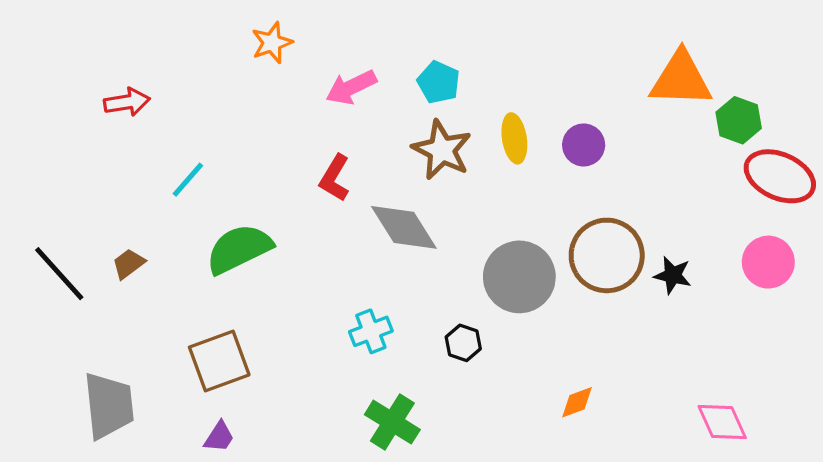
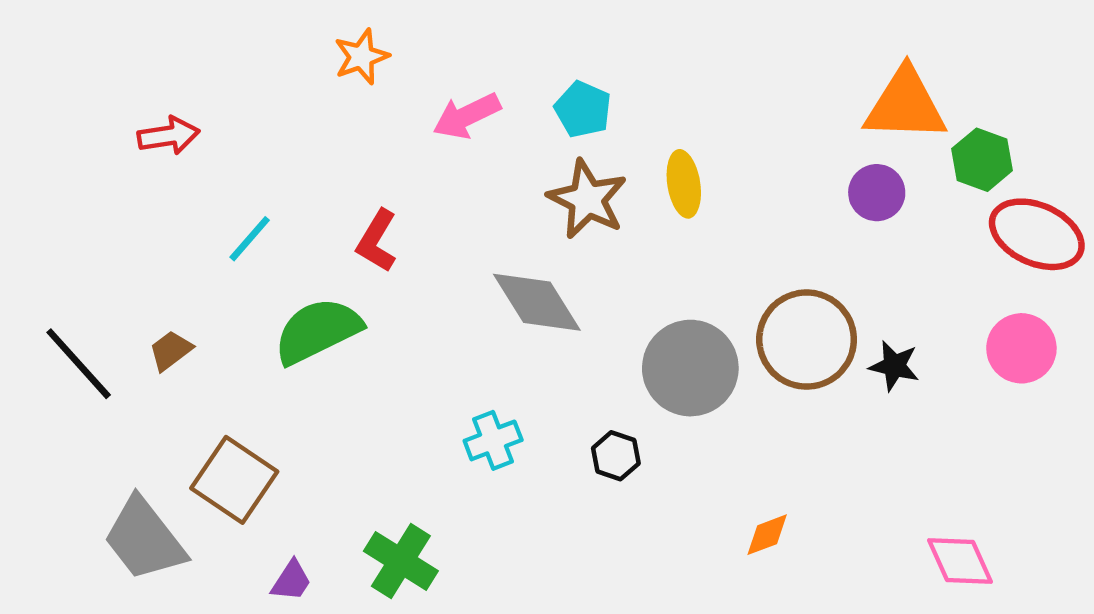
purple circle: (584, 145) -> (877, 193), moved
red L-shape: (335, 178) -> (377, 241), moved
brown square: (219, 361) -> (234, 480), moved, turned -36
gray trapezoid: (109, 406) -> (144, 539), turned 148
green cross: (392, 422) -> (401, 561), moved

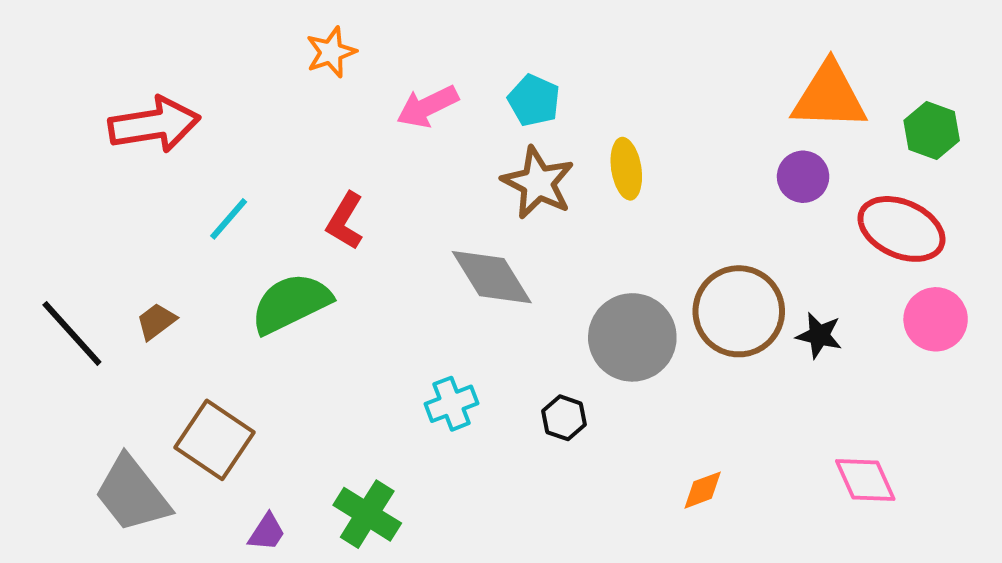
red arrow: (168, 136) -> (154, 125), size x1.6
green hexagon: (982, 160) -> (932, 131), moved
red ellipse: (1037, 234) -> (901, 229), moved
pink diamond: (960, 561) -> (865, 480), moved

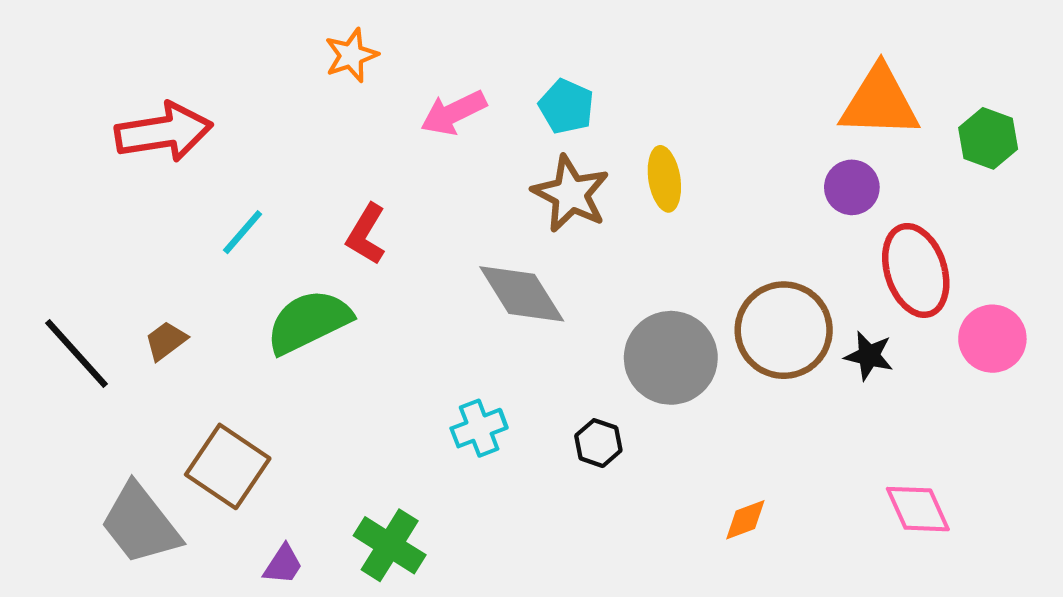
red ellipse: (901, 229) -> (916, 270), moved, turned 48

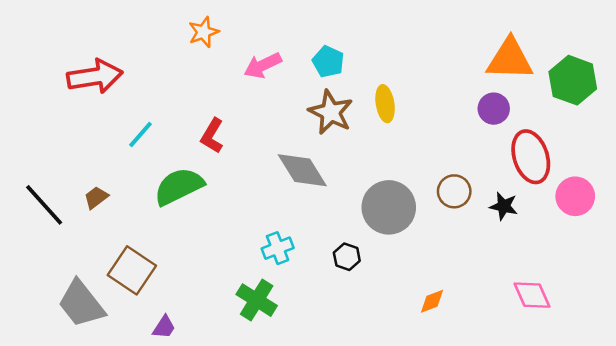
green hexagon: (988, 138) -> (573, 80), size x1.4
brown circle: (784, 330) -> (454, 191), size x0.6
green cross: (390, 545) -> (257, 300), moved

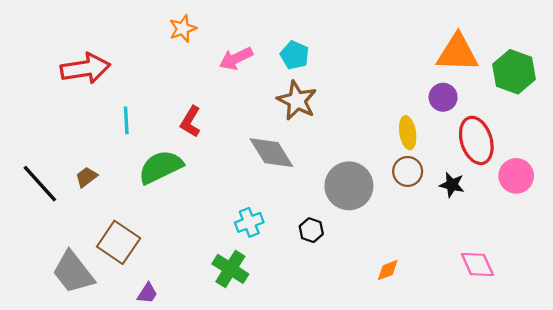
yellow ellipse: (385, 104) -> (408, 133), moved
cyan line: (141, 135) -> (126, 120), turned -44

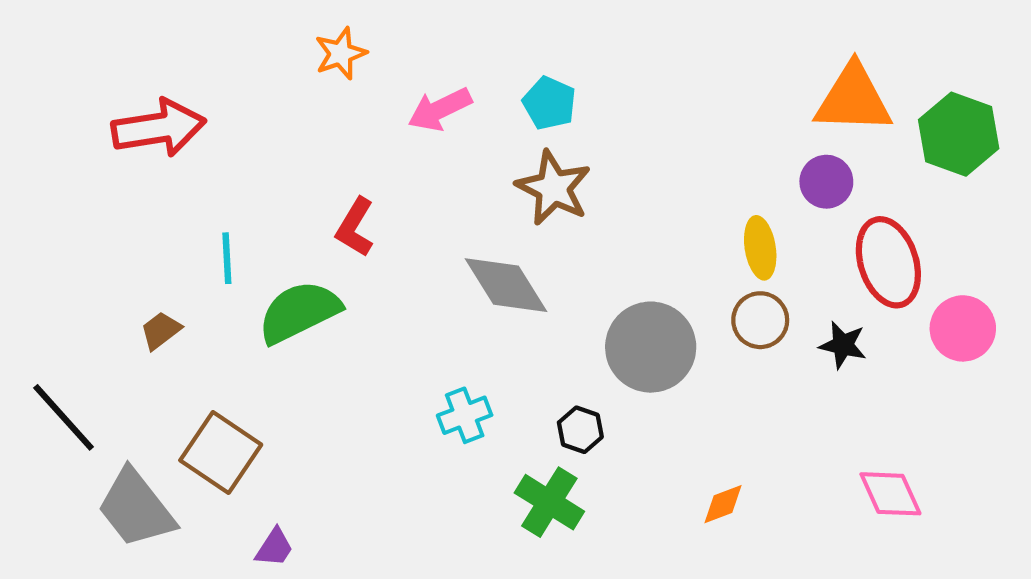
cyan line: (126, 120) -> (227, 258), moved
black line: (40, 184) -> (64, 417), moved
green cross: (230, 269) -> (549, 502), moved

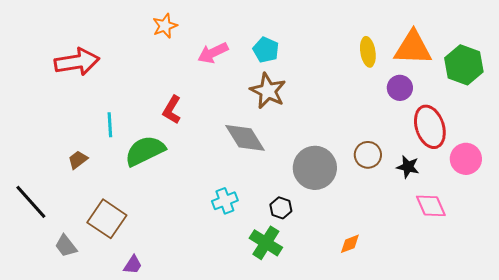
yellow ellipse: (760, 248) -> (368, 52), moved
pink diamond: (890, 494) -> (431, 206), moved
gray trapezoid: (136, 508) -> (66, 246), size x0.6

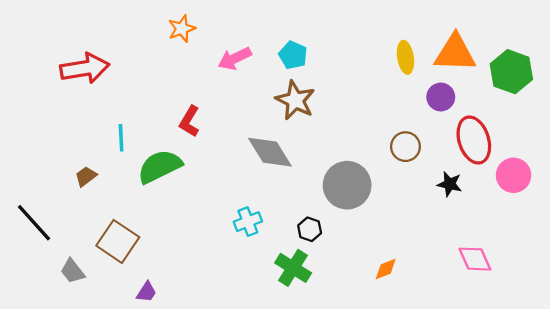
brown circle: (368, 155) -> (405, 147), moved
pink diamond: (431, 206) -> (475, 259), moved

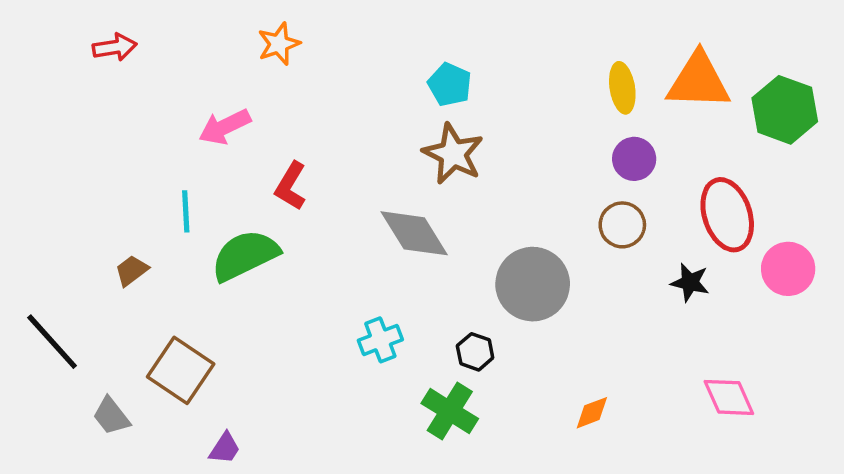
pink arrow: (235, 58) -> (225, 127), moved
red arrow: (85, 68) -> (115, 47), moved, size x0.6
purple circle: (441, 97) -> (634, 159), moved

